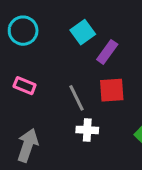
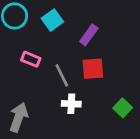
cyan square: (83, 32) -> (52, 20), moved
pink rectangle: (25, 86) -> (31, 59), moved

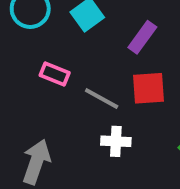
gray line: (62, 75) -> (102, 98), turned -35

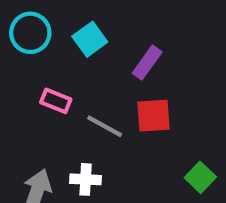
white cross: (116, 141) -> (86, 179), moved

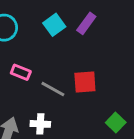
cyan square: (90, 39) -> (54, 25), moved
purple rectangle: (147, 63) -> (86, 23), moved

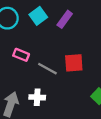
purple rectangle: (86, 23) -> (65, 19), moved
cyan square: (54, 25) -> (38, 16), moved

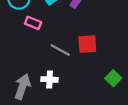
pink rectangle: (21, 55) -> (33, 23), moved

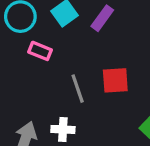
gray line: (60, 50) -> (78, 89), turned 42

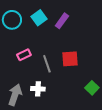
pink rectangle: (40, 51) -> (24, 55), moved, turned -48

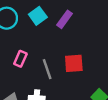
pink rectangle: (24, 55) -> (20, 59), turned -40

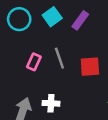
gray line: (47, 69) -> (59, 58), moved

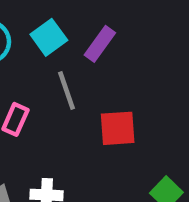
gray line: (59, 58) -> (67, 91), moved

